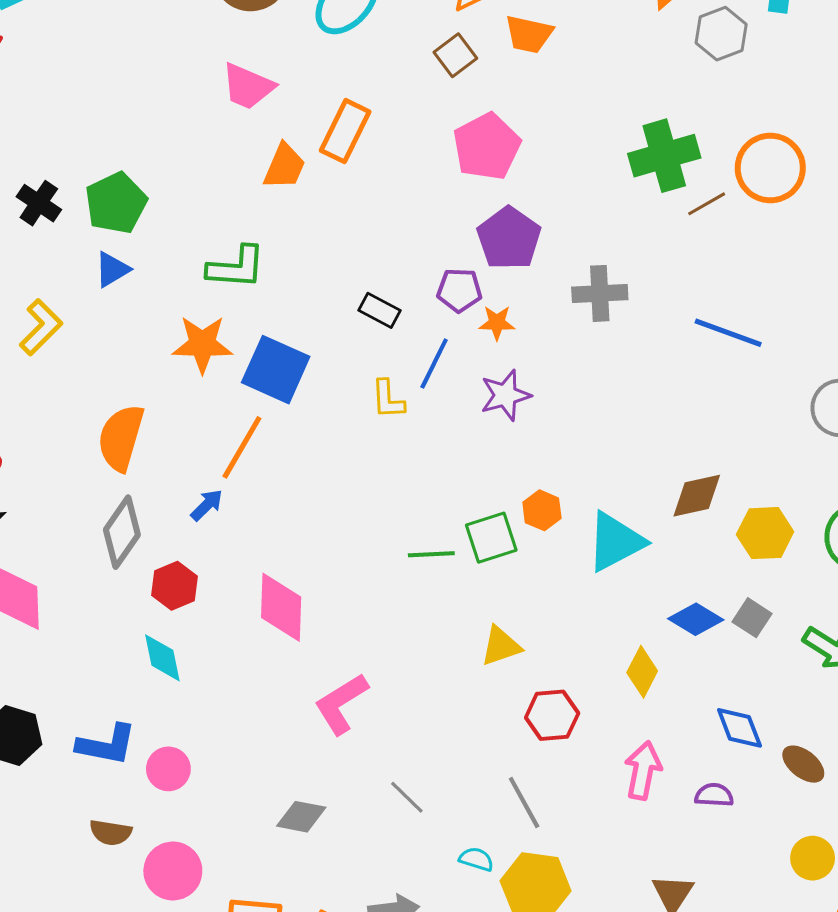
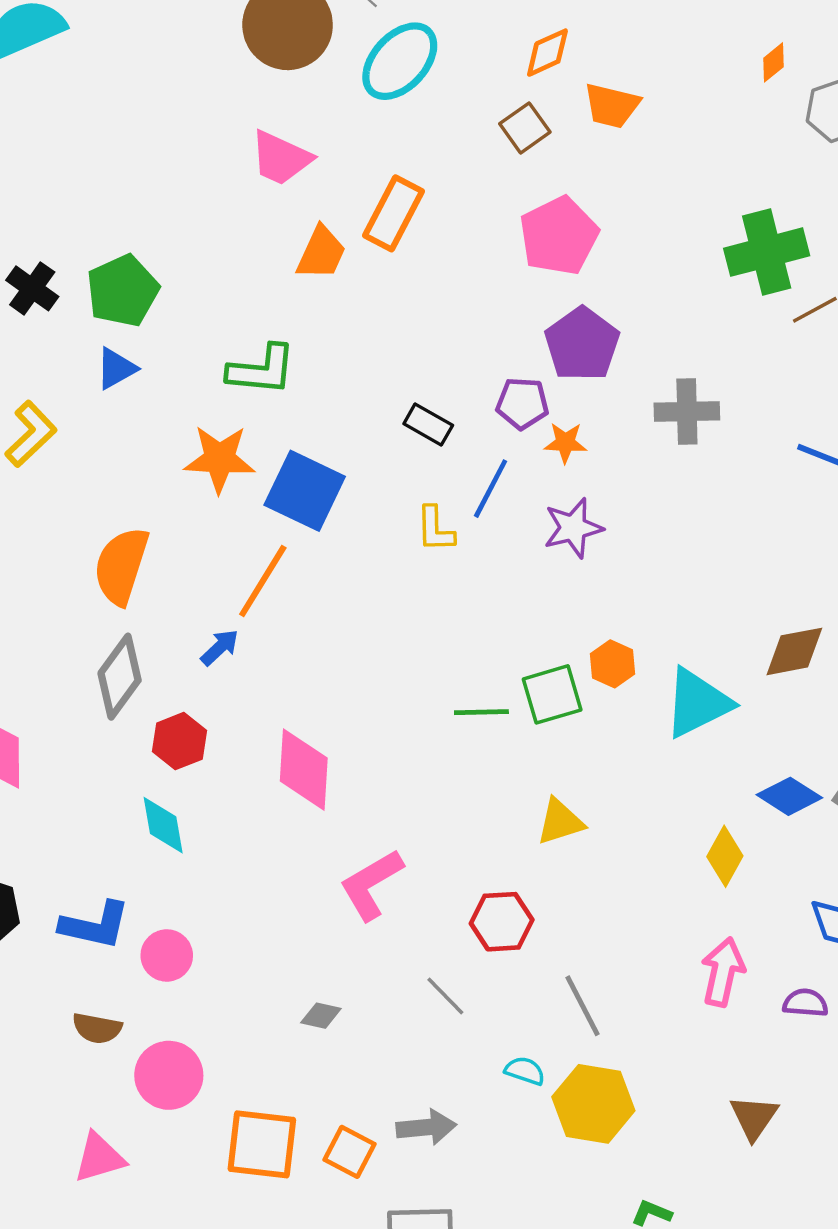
red hexagon: (552, 715) -> (502, 922), moved
gray diamond: (301, 817) -> (321, 1016), size x0.7

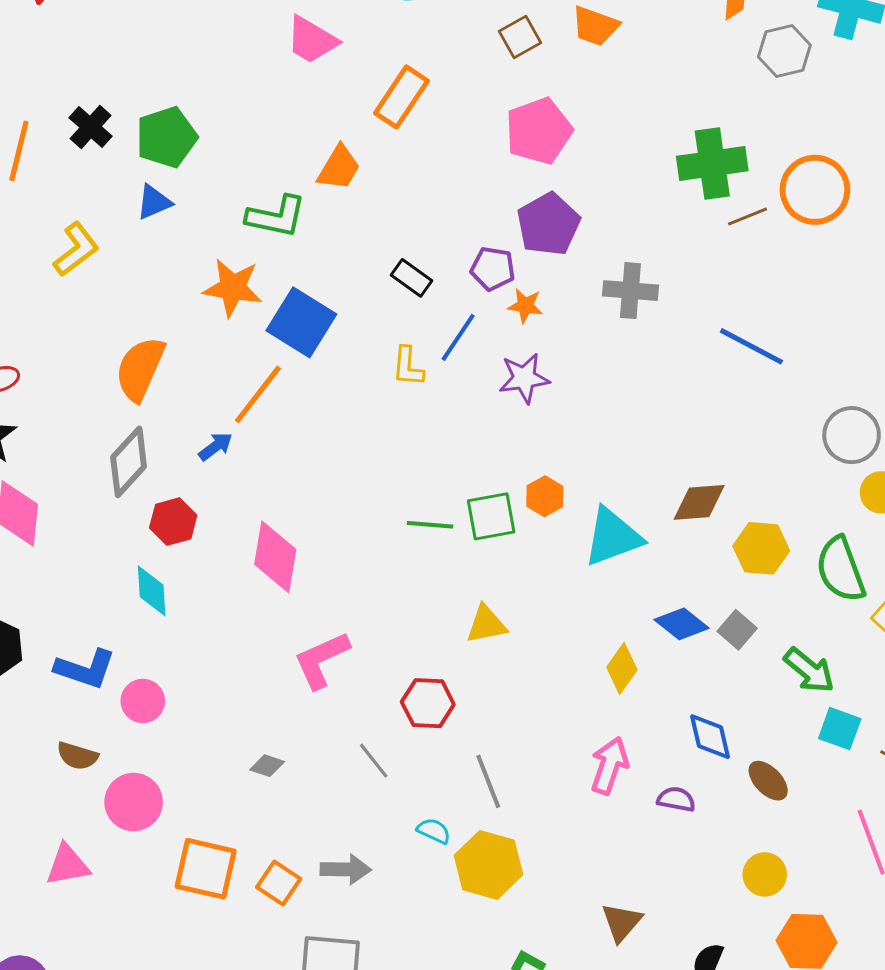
orange trapezoid: (321, 253) -> (339, 168), moved
brown triangle: (754, 1117) -> (622, 922), moved

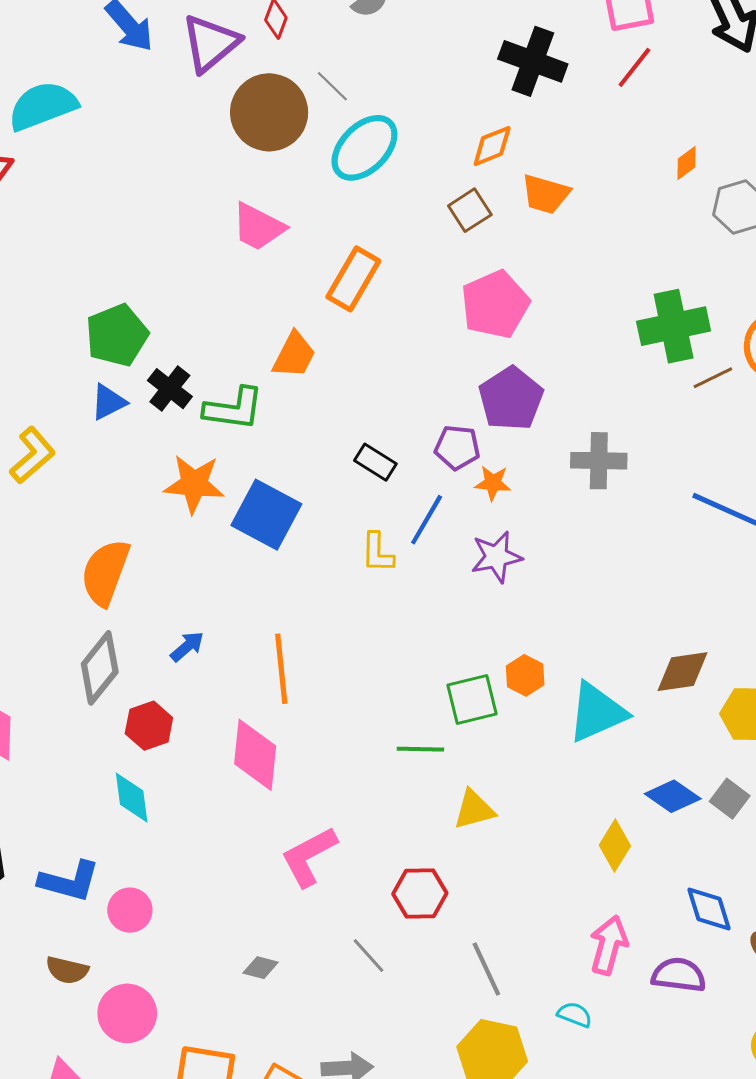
black cross: (91, 127) -> (170, 389), moved
orange line: (258, 394) -> (281, 669), moved, turned -40
green line: (430, 525) -> (420, 749), moved
purple semicircle: (676, 799) -> (679, 975), size x1.4
cyan semicircle: (434, 831) -> (575, 1015), moved

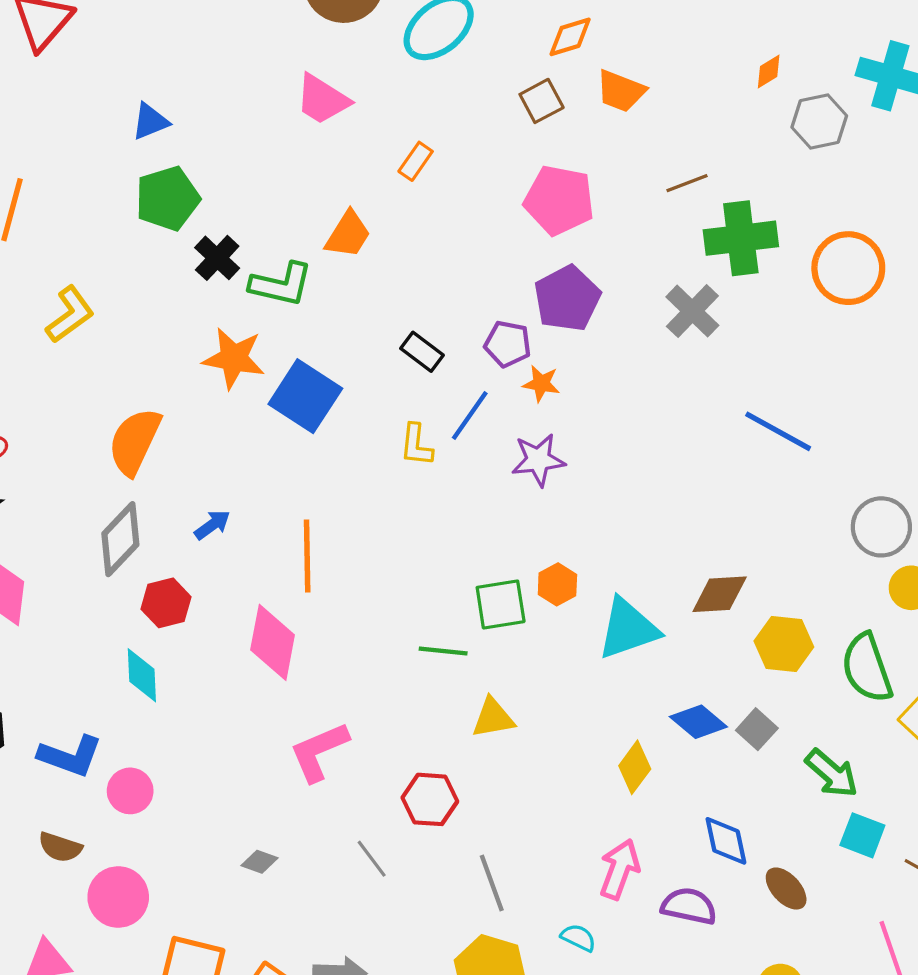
orange rectangle: (353, 279) -> (416, 161), size x0.6
pink pentagon: (495, 304) -> (559, 200), turned 30
brown line: (713, 378) -> (687, 183), moved
blue triangle: (108, 402) -> (150, 122), moved
gray cross: (599, 461) -> (692, 311), moved, turned 38

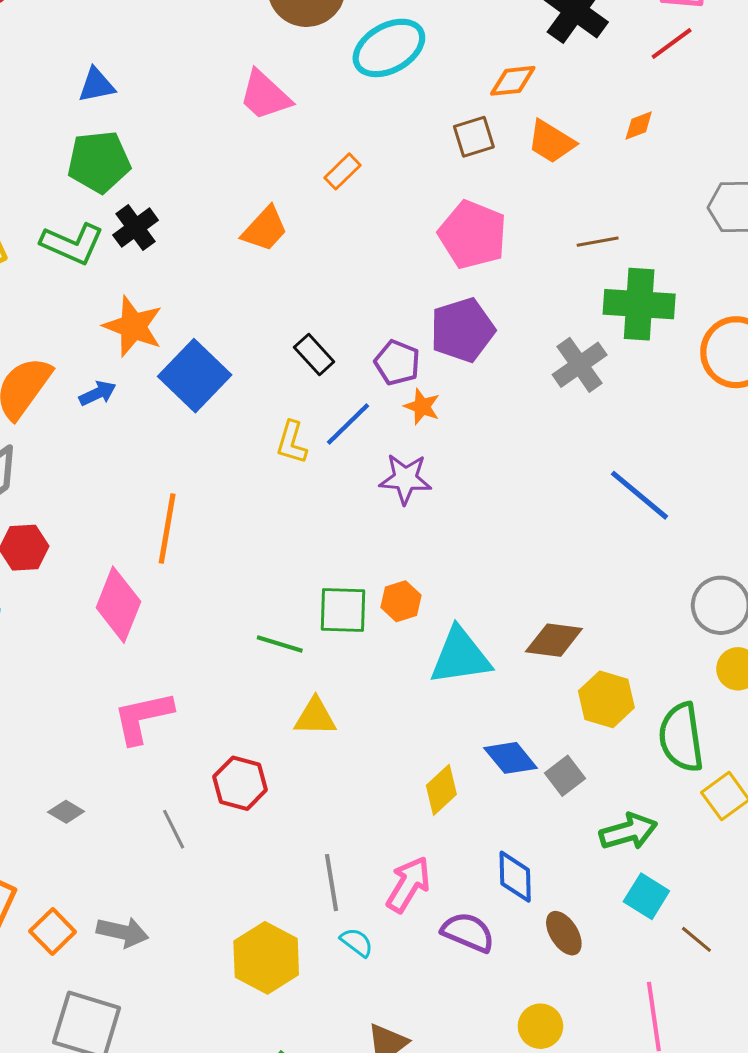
orange diamond: (769, 72) -> (639, 126), moved
green L-shape: (281, 284) -> (72, 244), moved
blue arrow: (212, 525) -> (98, 393), moved
green arrow: (832, 773) -> (628, 832), turned -68
gray line: (492, 883) -> (331, 883), moved

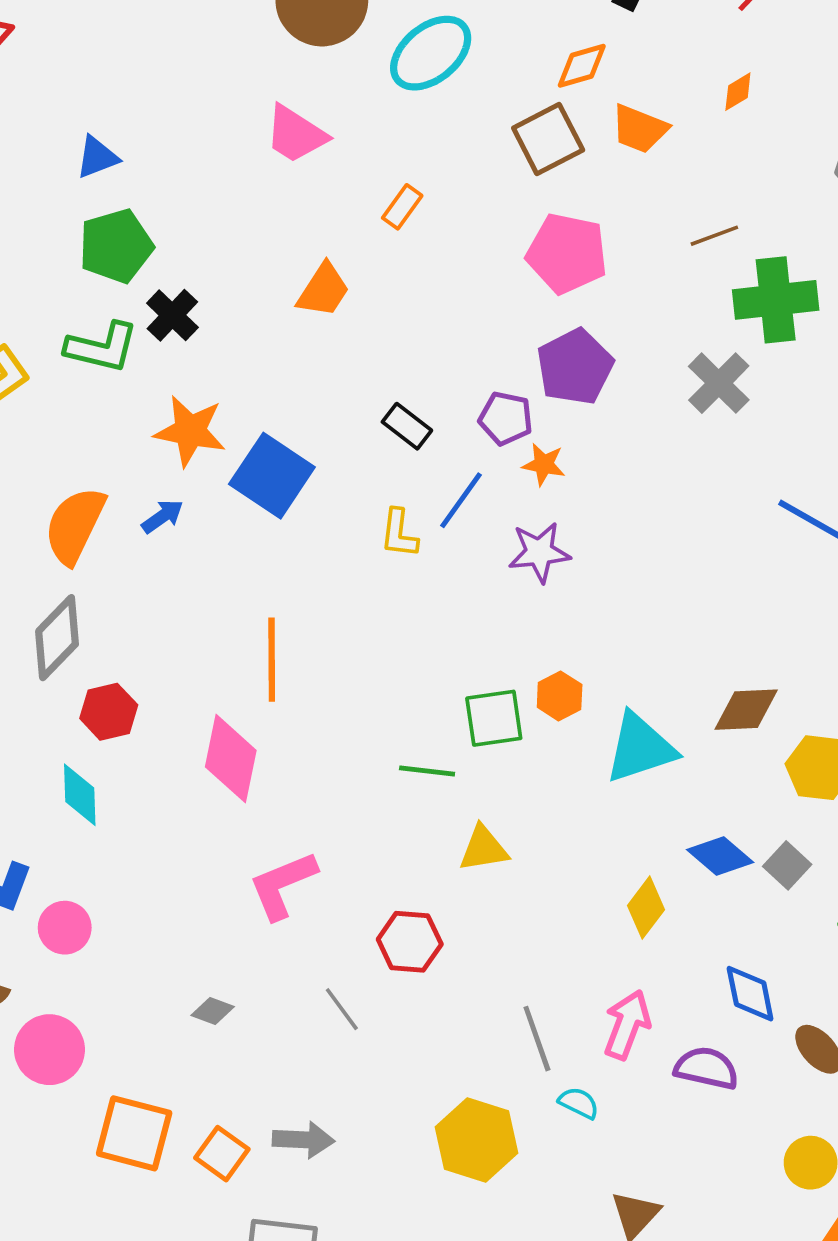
brown square: (474, 137) -> (548, 139), size x1.4

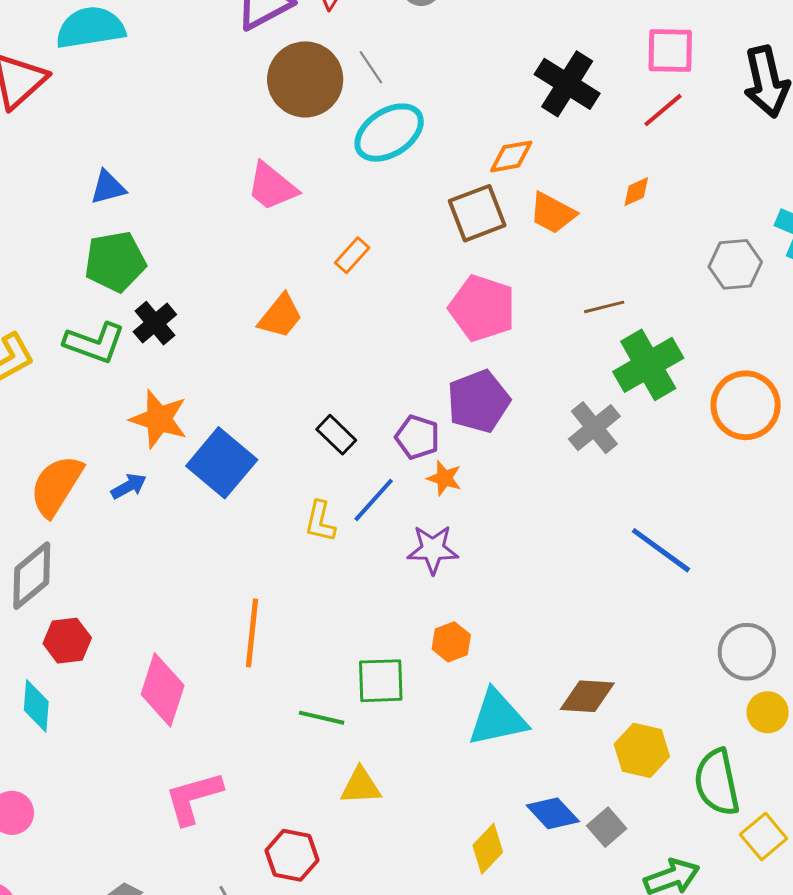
green cross: (776, 300) -> (648, 365), turned -30
orange line: (272, 660) -> (252, 633), moved
orange hexagon: (560, 696) -> (451, 642), moved

